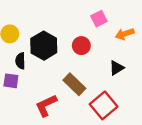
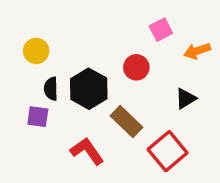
black hexagon: (44, 46) -> (89, 89), moved
red L-shape: (46, 105) -> (87, 151), turned 80

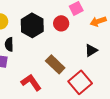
red circle: (136, 67) -> (61, 23), moved
black hexagon: (89, 89) -> (32, 25), moved

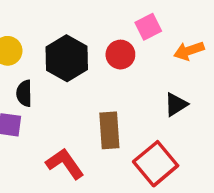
brown rectangle: (55, 64) -> (109, 130), turned 42

